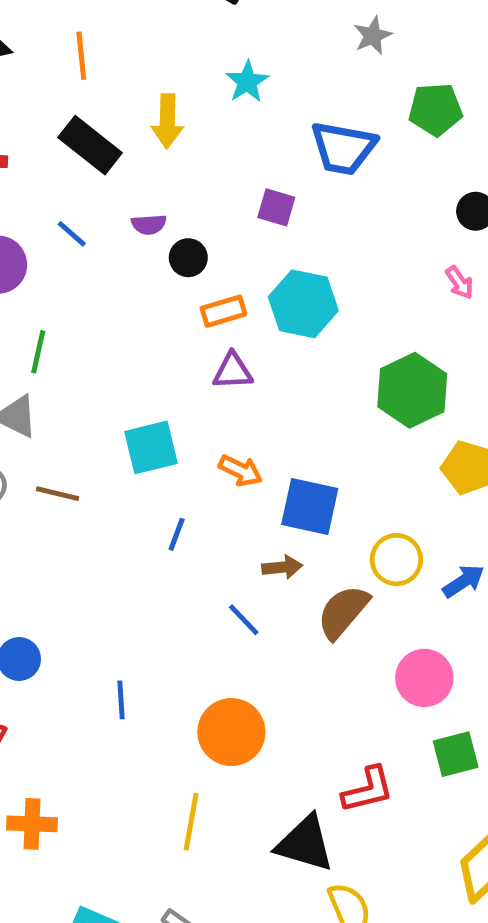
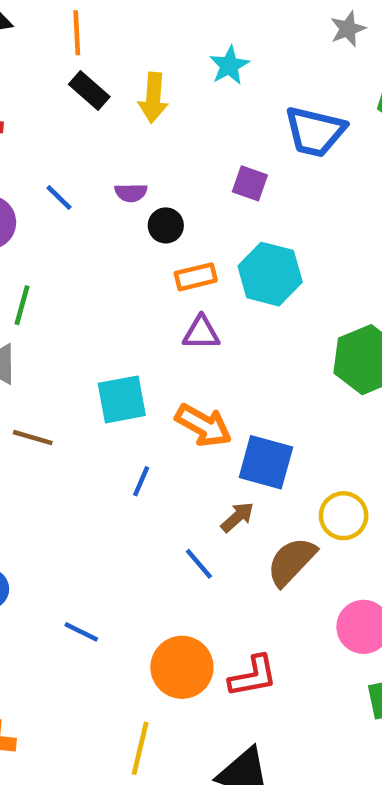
black rectangle: (90, 145) -> (89, 90), moved, size x0.7
orange arrow: (240, 471) -> (203, 425), size x1.4
brown arrow: (282, 567) -> (237, 517), turned -39
blue line: (121, 700) -> (81, 632), turned -63
red L-shape: (368, 790) -> (253, 676), moved

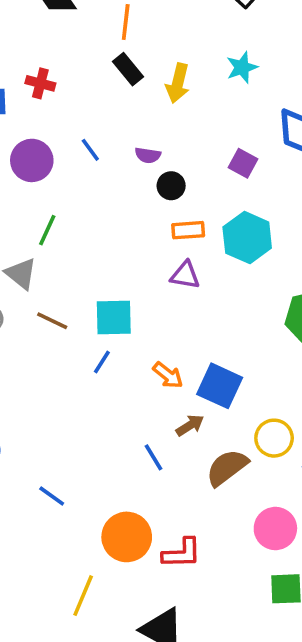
orange arrow: (203, 425) -> (168, 375), moved, size x0.7
brown line: (33, 438) -> (52, 321), moved
blue line: (141, 481) -> (102, 362), moved

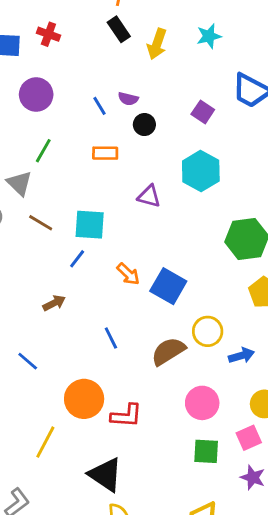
blue line: (90, 150) -> (100, 106), moved
orange rectangle: (188, 230) -> (105, 153), moved
brown arrow: (190, 425) -> (54, 303), moved

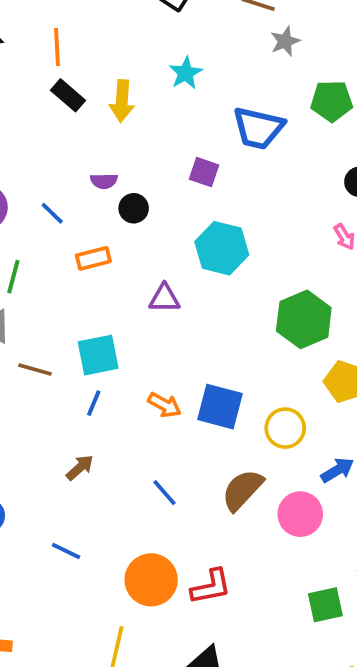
blue line: (100, 106) -> (52, 213), moved
yellow circle: (208, 331) -> (285, 428), moved
pink circle: (202, 403) -> (300, 514), moved

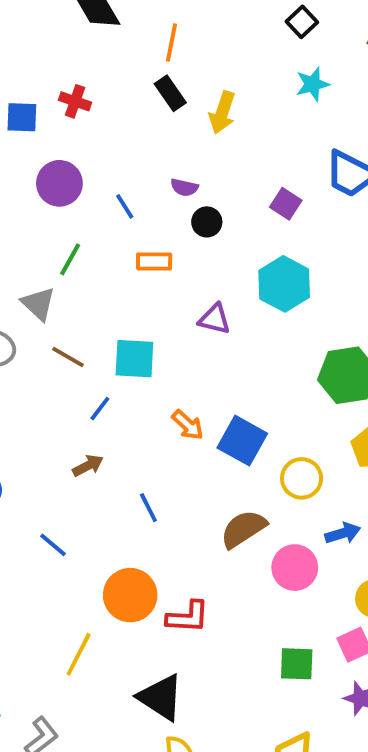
cyan star: (186, 73) -> (313, 84), moved
blue line: (94, 403) -> (100, 409), moved
blue line: (165, 493) -> (148, 508), moved

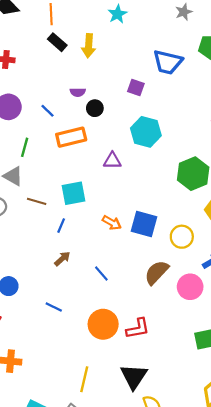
cyan star: (313, 84) -> (118, 14), moved
orange rectangle: (154, 261) -> (71, 137), size x1.5
yellow line: (79, 654) -> (84, 379), moved
black triangle: (161, 697) -> (134, 376), turned 44

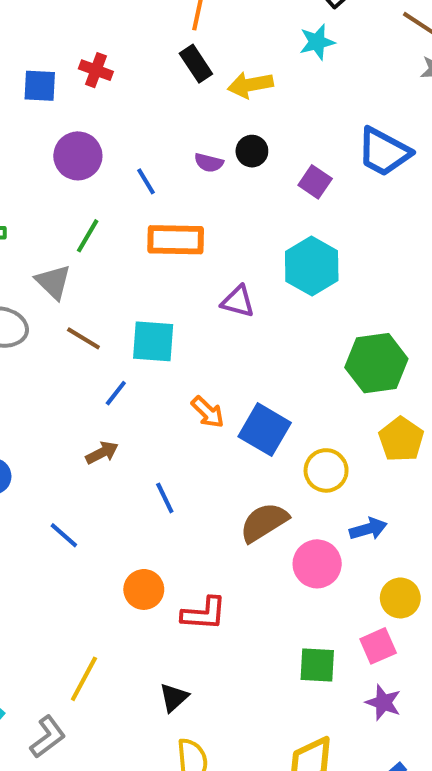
yellow arrow: (89, 46) -> (250, 85), turned 60
black circle: (95, 108) -> (252, 151), moved
orange circle: (103, 324) -> (144, 589), size x0.7
black triangle: (134, 376) -> (174, 697), size x0.6

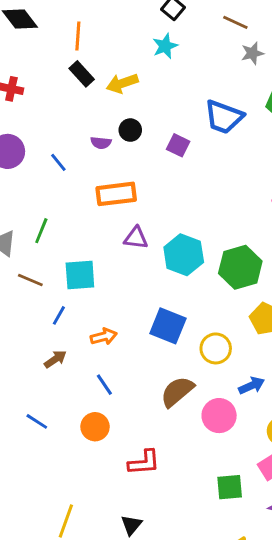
green line: (88, 236) -> (41, 231), moved
orange rectangle: (176, 240) -> (116, 194), moved
cyan hexagon: (312, 266) -> (184, 255), moved
orange arrow: (208, 412) -> (104, 337), moved, turned -50
orange circle: (144, 589) -> (95, 427), moved

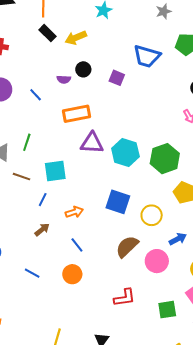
purple triangle: (136, 238) -> (92, 143), size x1.4
red L-shape: (144, 462) -> (125, 298), moved

